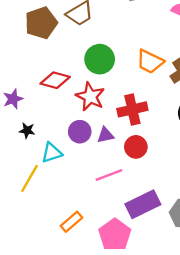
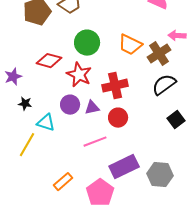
cyan triangle: (52, 153) -> (46, 123), turned 36

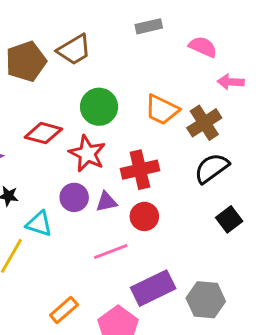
pink arrow: (177, 36) -> (231, 82), moved

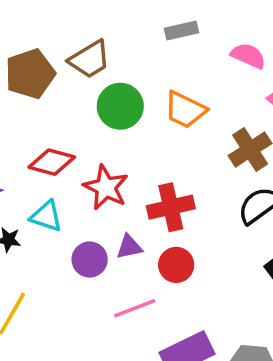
green circle: (99, 107) -> (120, 106), moved
orange trapezoid: (162, 110) -> (185, 110), moved
purple circle: (74, 197) -> (90, 260), moved
cyan triangle: (39, 224) -> (46, 216), moved

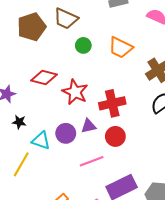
brown trapezoid: (90, 59) -> (66, 19), turned 55
green circle: (120, 106) -> (83, 45), size x0.6
cyan triangle: (46, 216) -> (41, 141), moved

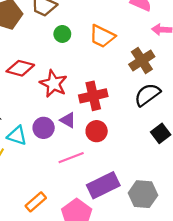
purple triangle: (88, 126) -> (68, 120), turned 42

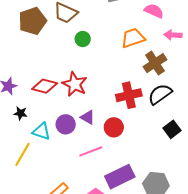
orange trapezoid: (102, 36) -> (133, 38), moved, turned 135
red diamond: (20, 68) -> (45, 86), moved
red cross: (93, 96) -> (129, 95), moved

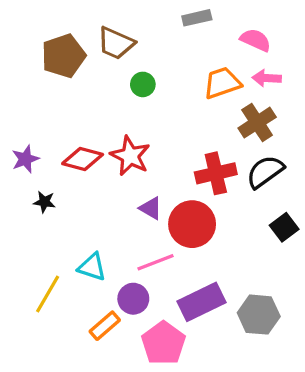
pink arrow: (173, 35) -> (267, 78), moved
purple circle: (66, 124) -> (133, 299), moved
red circle: (114, 127) -> (192, 224), size x1.5
cyan triangle: (42, 131) -> (92, 267), moved
yellow line: (22, 154) -> (48, 294), moved

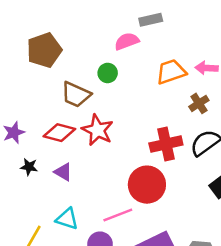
pink semicircle: (256, 40) -> (127, 41), moved, turned -45
brown trapezoid: (116, 43) -> (76, 95), moved
brown cross: (257, 123) -> (199, 103), size x0.7
purple triangle: (151, 208) -> (63, 172), moved

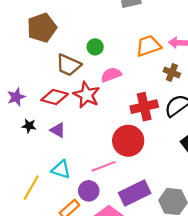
pink semicircle: (127, 41) -> (111, 75), moved
brown cross: (199, 103) -> (172, 73), turned -35

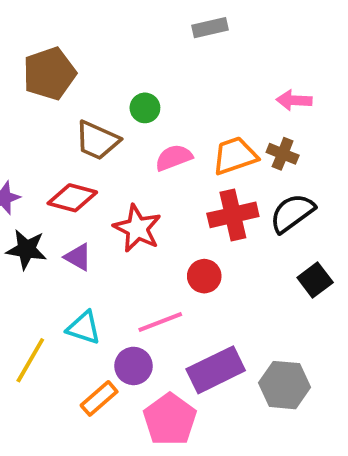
orange trapezoid: (148, 46) -> (235, 156), moved
red star: (87, 95) -> (137, 228), moved
black star: (29, 126) -> (26, 249), size x1.5
red circle: (128, 141) -> (204, 276), size x0.6

